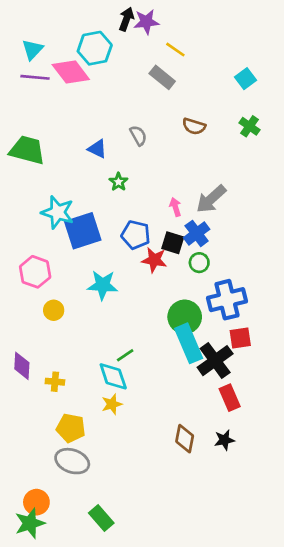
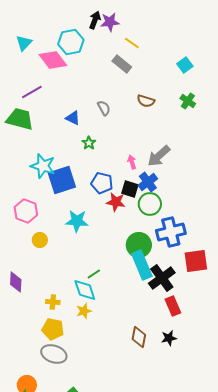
purple line: (35, 77) -> (32, 92), moved, turned -35
green circle: (199, 263) -> (150, 204), size x1.5
red square: (240, 338) -> (196, 261), moved, size x1.4
yellow cross: (55, 382) -> (53, 302), moved

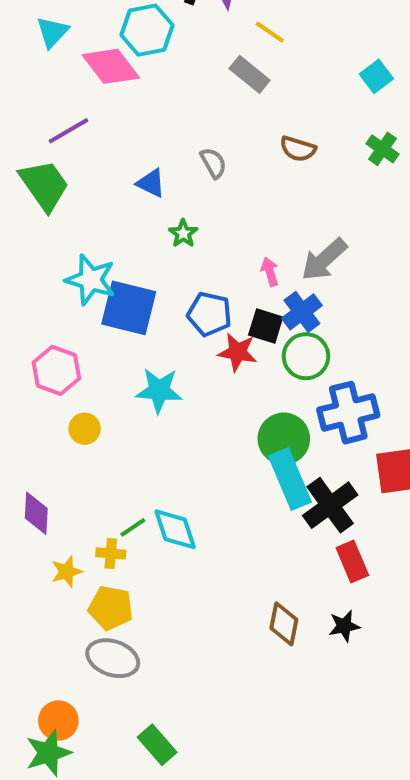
green trapezoid: (20, 119) -> (44, 185), turned 40
blue square: (62, 180) -> (129, 308), turned 32
green line: (94, 274) -> (133, 527), moved
yellow star: (84, 311) -> (66, 572), moved

